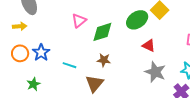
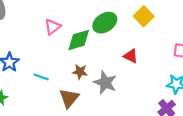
green ellipse: (137, 20) -> (105, 23), moved
gray star: (155, 72) -> (105, 83), moved

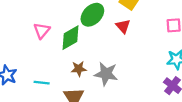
red triangle: (131, 56) -> (123, 26), moved, turned 35

